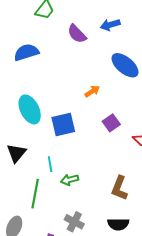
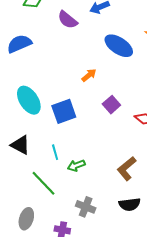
black triangle: (16, 153) -> (20, 145), turned -35
brown L-shape: (119, 188) -> (127, 169), turned 35
green line: (35, 194) -> (44, 183), turned -48

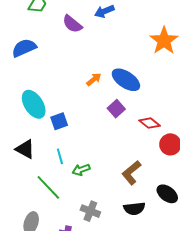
blue ellipse: (119, 46) -> (126, 80), moved
blue square: (64, 111) -> (59, 121), moved, size x0.7

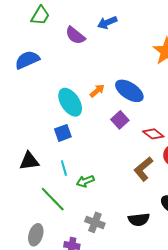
cyan ellipse: (34, 104) -> (70, 102), moved
black triangle: (25, 149) -> (29, 161), turned -35
brown L-shape: (131, 173) -> (143, 169), moved

